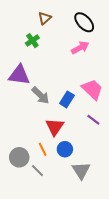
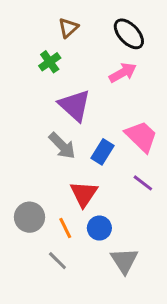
purple triangle: (19, 75) -> (75, 105), moved, turned 35
gray circle: (19, 157) -> (30, 217), moved

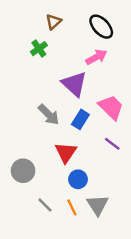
purple triangle: (75, 105) -> (74, 84), moved
orange line: (65, 228) -> (72, 207), moved

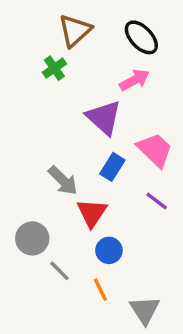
brown triangle: (54, 22) -> (75, 31), size x1.5
gray arrow: (49, 115) -> (63, 181), moved
gray line: (45, 205) -> (60, 271), moved
gray triangle: (98, 205) -> (145, 310), moved

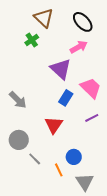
brown triangle: (75, 31) -> (44, 18), turned -35
gray arrow: (63, 181) -> (18, 100), moved
purple line: (157, 201) -> (92, 118), turned -64
blue circle: (109, 250) -> (74, 157), moved

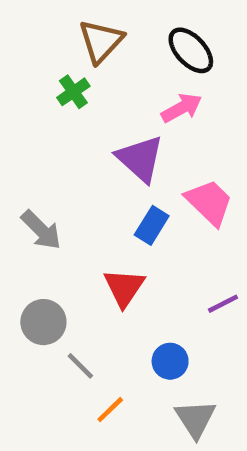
brown triangle: (44, 18) -> (101, 41), turned 30
purple line: (92, 118) -> (223, 304), moved
orange line: (59, 170) -> (110, 410), moved, turned 72

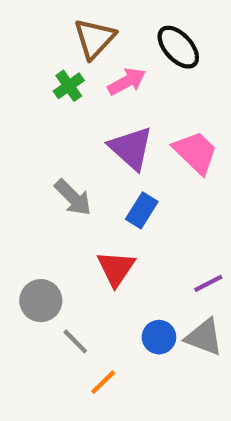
pink arrow: (182, 108) -> (127, 81), moved
pink trapezoid: (209, 202) -> (195, 152), moved
gray arrow: (41, 230) -> (73, 197), moved
gray triangle: (195, 419) -> (204, 337), moved, turned -36

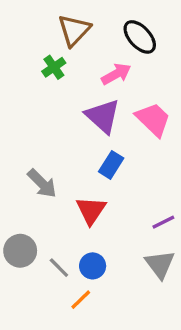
pink arrow: (127, 81) -> (116, 74), moved
gray arrow: (73, 197) -> (42, 183), moved
gray circle: (41, 301) -> (20, 251), moved
blue circle: (159, 337) -> (93, 266), moved
gray triangle: (204, 337) -> (160, 264), turned 32

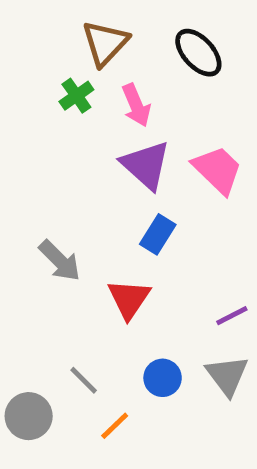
pink arrow: (116, 74) -> (136, 105), moved, turned 96
gray circle: (20, 251) -> (29, 416), moved
blue circle: (93, 266) -> (163, 378), moved

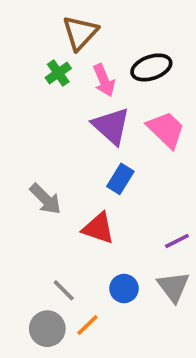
black ellipse: (198, 53) -> (151, 67), moved, turned -66
red triangle: (129, 299) -> (98, 228), turned -45
gray circle: (29, 416) -> (47, 329), moved

